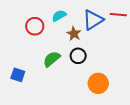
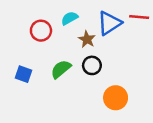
blue square: (18, 75) -> (24, 74), moved

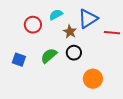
red line: (139, 17) -> (112, 33), moved

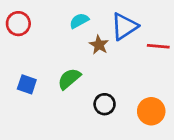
red circle: (33, 25) -> (18, 24), moved
black circle: (74, 53) -> (105, 104), moved
orange circle: (93, 79) -> (151, 111), moved

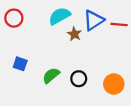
cyan semicircle: (79, 21) -> (60, 16), size x1.5
red line: (158, 46) -> (119, 24), moved
green semicircle: (69, 79) -> (51, 76), moved

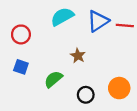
red circle: (14, 18) -> (21, 34), moved
brown star: (74, 34) -> (78, 56), moved
black circle: (79, 79) -> (86, 95), moved

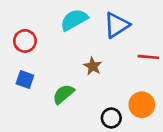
red line: (125, 26) -> (148, 57), moved
black circle: (86, 95) -> (111, 118), moved

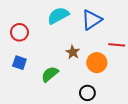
orange circle: (142, 105) -> (97, 63), moved

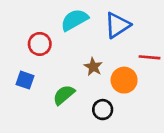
red circle: (19, 32) -> (40, 44), moved
black circle: (87, 93) -> (103, 110), moved

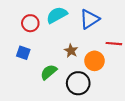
red circle: (40, 44) -> (30, 23), moved
blue square: (25, 80) -> (23, 53), moved
black circle: (103, 110) -> (78, 83), size x1.5

